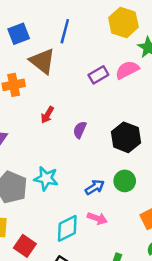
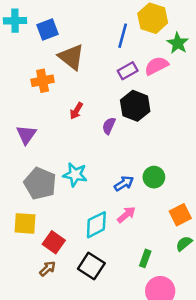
blue line: (65, 31) -> (123, 36), moved
black hexagon: (126, 137) -> (135, 106), moved
pink arrow: (97, 218) -> (126, 215), turned -60

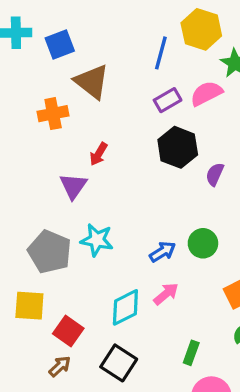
purple semicircle: (109, 126) -> (215, 174), moved
purple triangle: (26, 135) -> (73, 186), moved

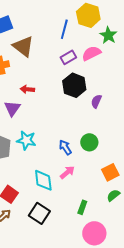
red arrow: (99, 154) -> (27, 89), turned 64
blue arrow: (163, 252) -> (65, 147), turned -91
cyan diamond: (125, 307) -> (43, 180), turned -70

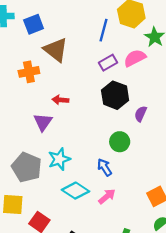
cyan star: (26, 140) -> (59, 159), turned -30
green circle: (89, 142) -> (120, 142), moved
cyan diamond: (43, 180) -> (75, 191), moved, turned -50

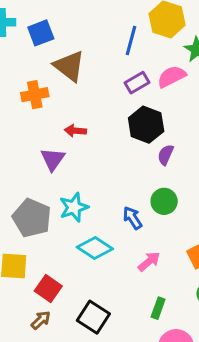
purple semicircle: (141, 114) -> (166, 155), moved
green circle: (120, 142) -> (164, 201), moved
pink arrow: (107, 196) -> (149, 261), moved

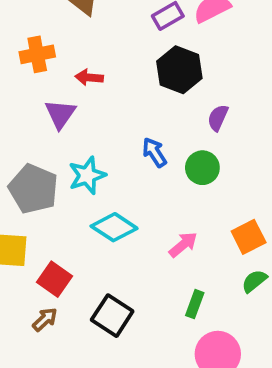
orange cross: (35, 95) -> (37, 54), moved
purple semicircle: (166, 155) -> (218, 118), moved
blue arrow: (132, 218) -> (154, 152), moved

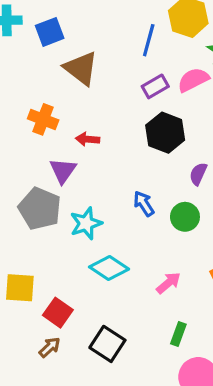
orange cross: (37, 54) -> (43, 119), turned 32
gray pentagon: (33, 189) -> (40, 209), moved

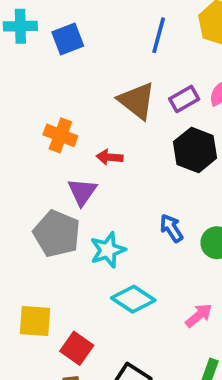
blue line: (149, 40) -> (159, 35), moved
brown triangle: (81, 68) -> (137, 101), moved

